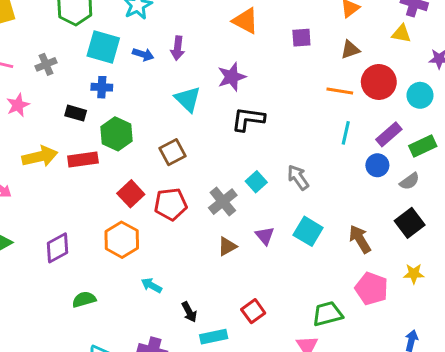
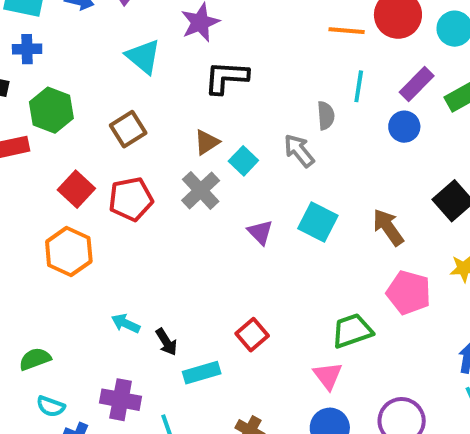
gray semicircle: (410, 181) -> (326, 116), moved, turned -54
brown triangle: (227, 246) -> (207, 142), moved
cyan arrow: (151, 285) -> (126, 323), moved
green semicircle: (84, 299) -> (35, 359), moved

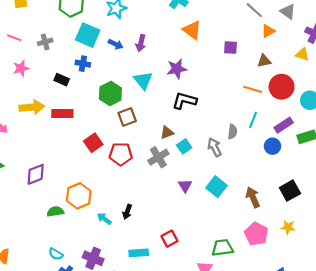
green hexagon: (51, 110) -> (110, 93), moved
orange hexagon: (69, 252) -> (79, 196), moved
black arrow: (166, 342) -> (127, 212), moved, turned 40
green semicircle: (35, 359) -> (55, 211), moved

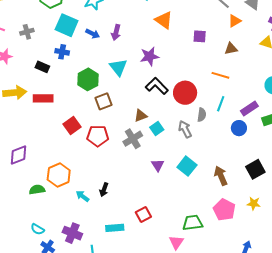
red circle: (282, 87) -> (185, 93), moved
black L-shape: (184, 101) -> (157, 86), turned 30

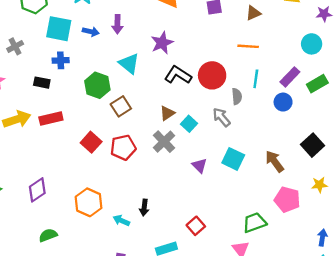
green semicircle: (37, 190) -> (48, 235), moved

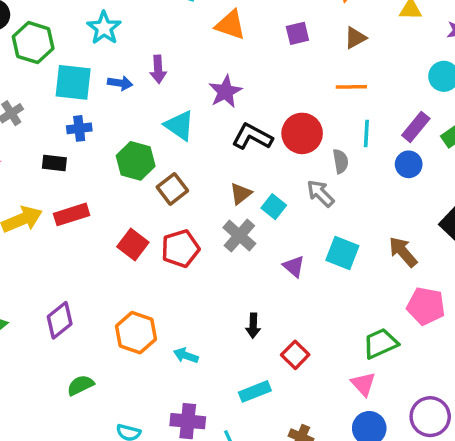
black arrow: (144, 207) -> (253, 326), moved

